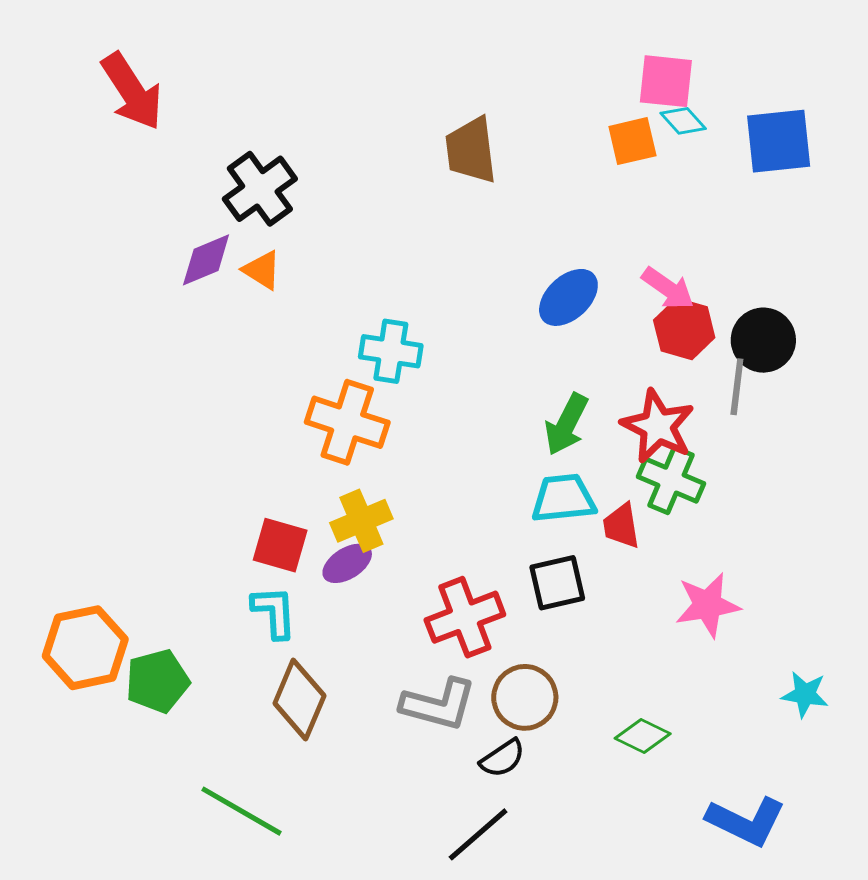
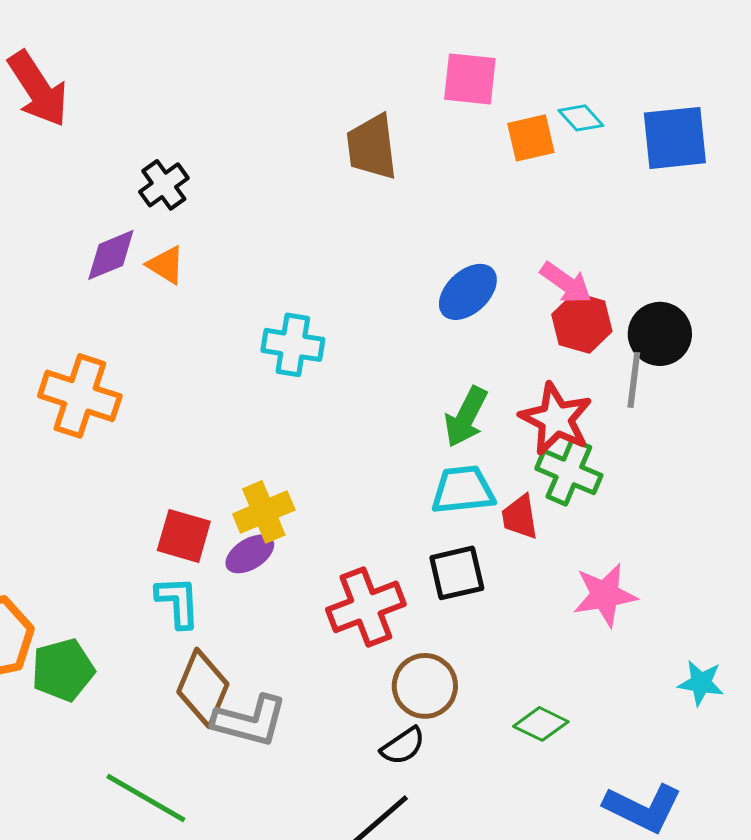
pink square: (666, 81) -> (470, 79), moved
black cross: (260, 189) -> (164, 185), size x0.7
orange cross: (347, 422) -> (80, 396), moved
gray L-shape: (439, 704) -> (250, 721), moved

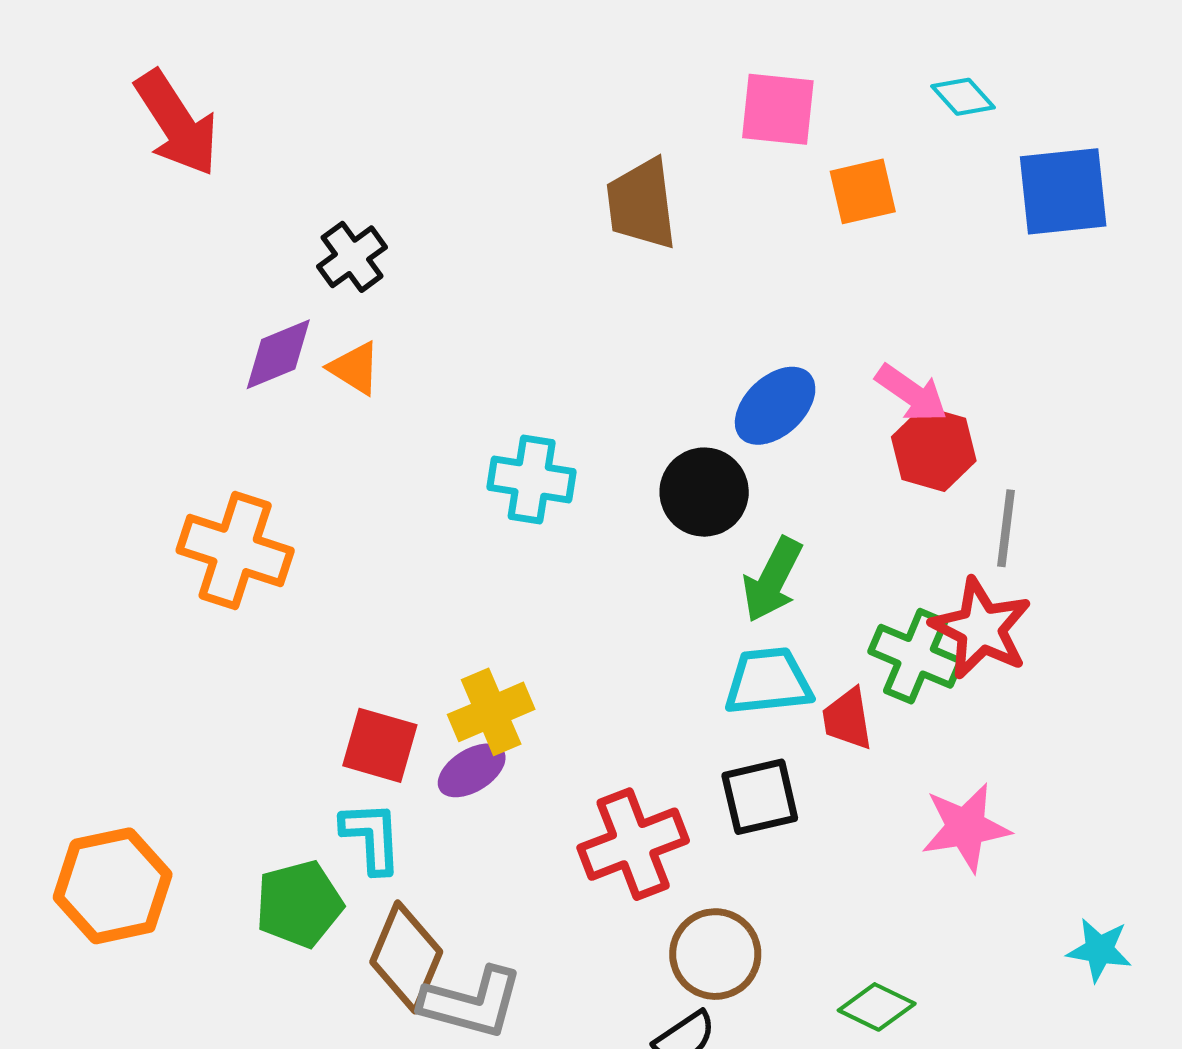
cyan diamond: (581, 118) -> (963, 97), moved
black circle: (660, 334) -> (704, 492), moved
red star: (556, 419) -> (981, 628), moved
green pentagon: (63, 670) -> (299, 904), moved

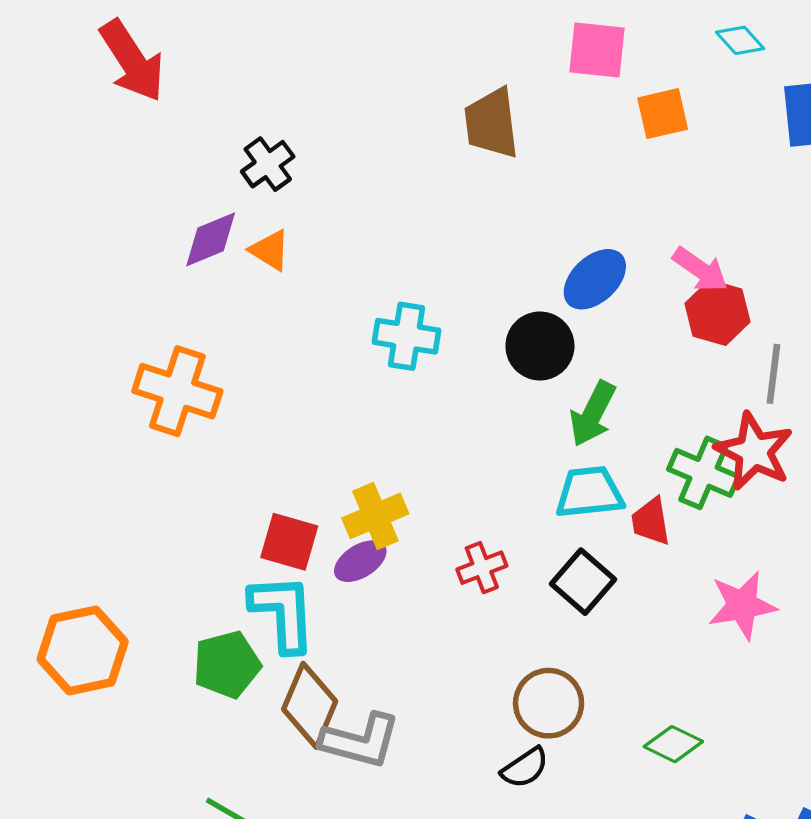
black square: (760, 797) -> (583, 582), turned -36
cyan L-shape: (371, 837) -> (283, 613), size x1.4
red cross: (633, 844) -> (482, 568), moved, size x0.6

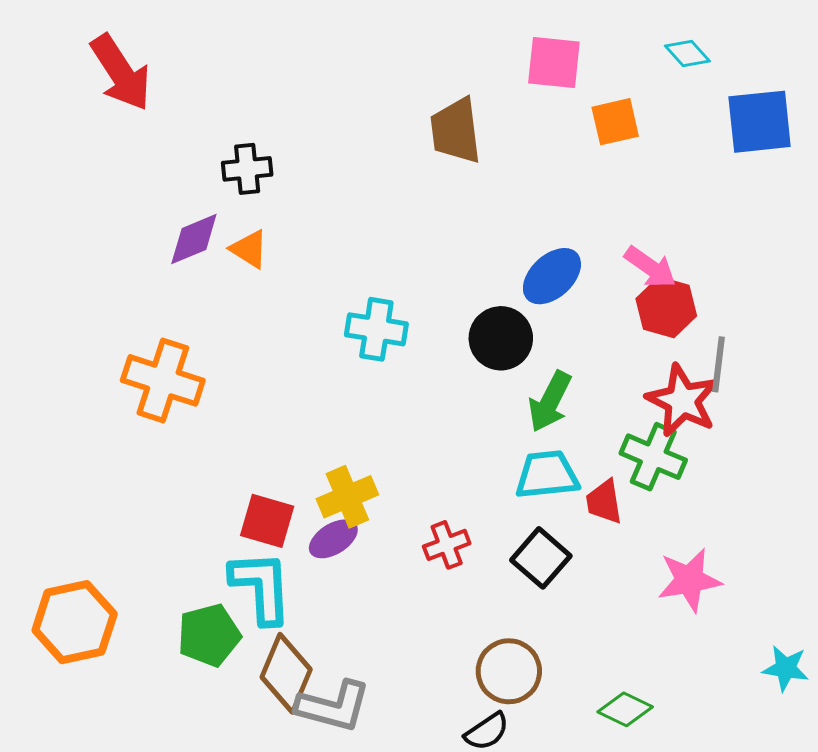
black cross: (268, 164) -> (247, 169), turned 30
red star: (754, 451) -> (682, 400), moved

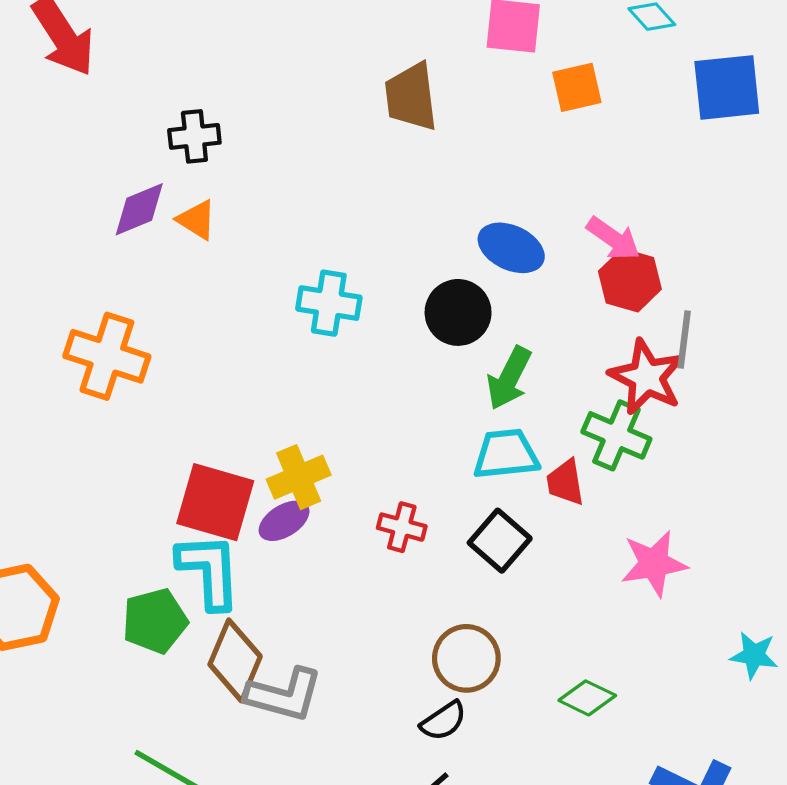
blue ellipse: (552, 276) -> (511, 248), turned 68
red square: (267, 521) -> (215, 502), size x1.4
red cross: (447, 545) -> (402, 527), turned 36

